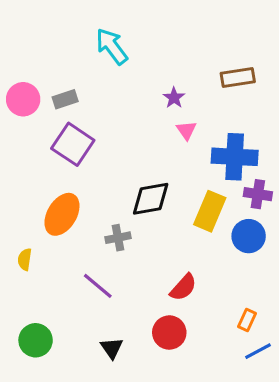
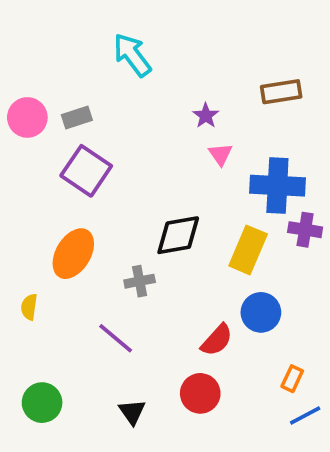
blue circle: (249, 236) -> (261, 312), moved

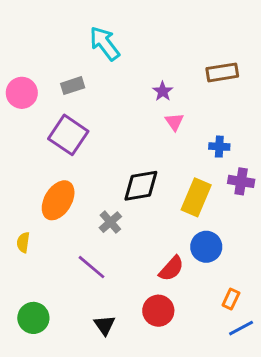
gray rectangle: (77, 117) -> (73, 86), moved
blue cross: (277, 186) -> (219, 147), size x0.5
gray cross: (140, 281) -> (110, 222), turned -30

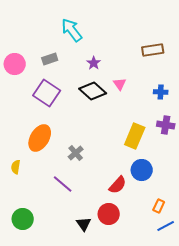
purple star: (163, 91) -> (94, 63), moved
blue cross: (219, 147) -> (161, 92), moved
black diamond: (141, 186) -> (93, 91), moved, turned 52
black triangle: (105, 325) -> (84, 224), moved

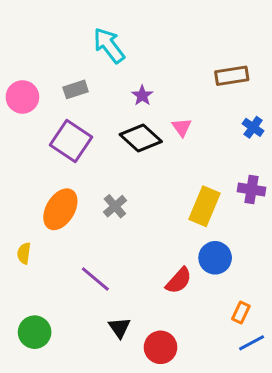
blue cross: (161, 92) -> (253, 127), moved, turned 32
gray cross: (76, 153) -> (115, 206), moved
red circle: (109, 214) -> (161, 347), moved
black triangle: (84, 224) -> (120, 328), moved

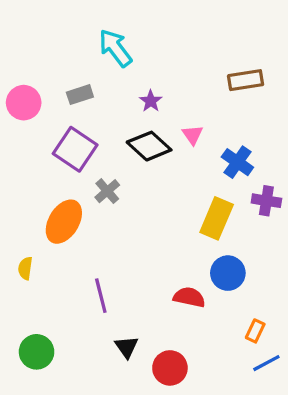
blue cross: (253, 127) -> (237, 162), moved, size x1.4
gray cross: (115, 206) -> (107, 191), moved
purple line: (95, 279) -> (101, 296), turned 36
red semicircle: (179, 281) -> (189, 297), turned -120

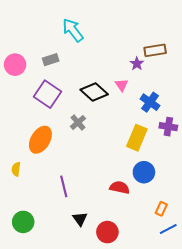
purple star: (151, 101) -> (137, 64), moved
gray cross: (107, 191) -> (78, 122), moved

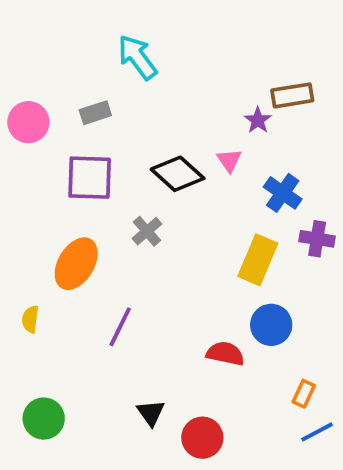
purple square: (48, 94) -> (90, 178), turned -32
purple line: (64, 186) -> (120, 327), moved, turned 40

